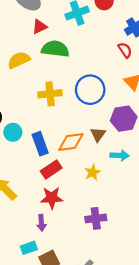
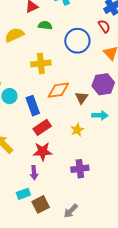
green semicircle: (55, 49) -> (45, 25), size x0.6
blue circle: (90, 90) -> (77, 41), moved
orange diamond: (71, 142) -> (58, 90), moved

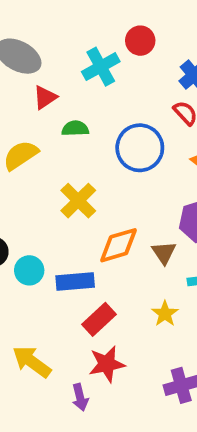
yellow cross: (41, 63) -> (78, 201), turned -30
blue rectangle: (33, 106) -> (75, 282), turned -66
purple arrow: (34, 173) -> (80, 397), moved

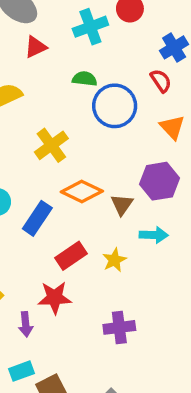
green semicircle: (75, 128) -> (85, 79), moved
orange diamond: (119, 245) -> (82, 191), turned 33
blue rectangle: (75, 282) -> (37, 218), turned -60
red rectangle: (99, 319) -> (71, 256), moved

